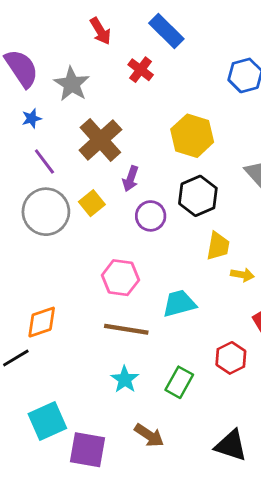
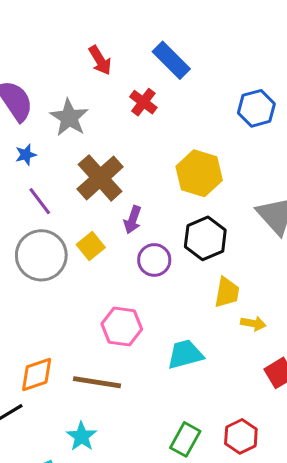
brown line: (126, 329) -> (97, 382), moved
red hexagon: (231, 358) -> (241, 436), moved
cyan star: (125, 379) -> (82, 436), moved

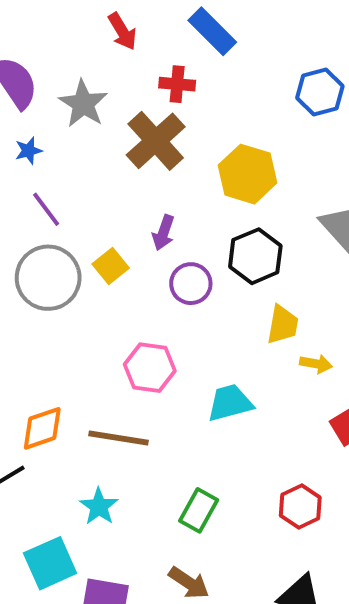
red cross: (143, 102) -> (177, 84), turned -32
brown cross: (100, 178) -> (156, 141), moved
green rectangle: (185, 439) -> (199, 510), moved

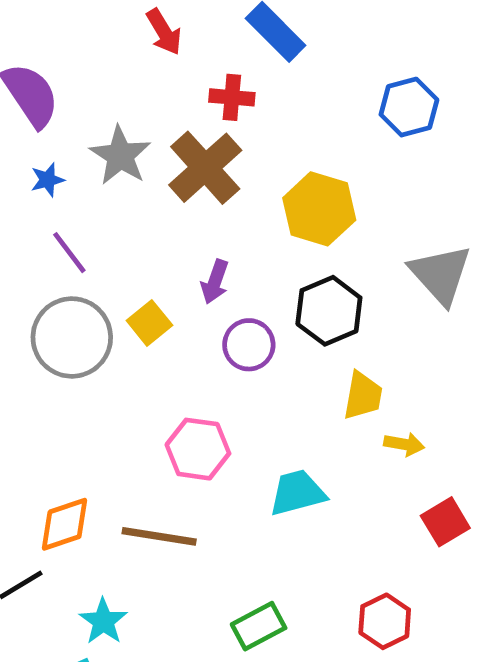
gray star: (83, 104) -> (120, 156), moved
cyan star: (99, 506) -> (103, 621), moved
green rectangle: (199, 510) -> (259, 626), turned 33

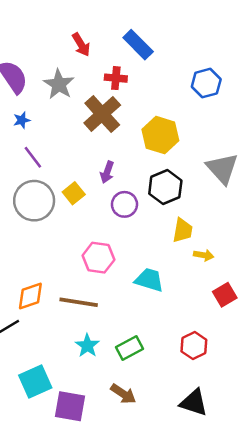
gray star: (120, 156) -> (59, 84), moved
cyan trapezoid: (297, 493) -> (149, 280), turned 32
cyan star: (103, 621) -> (87, 346), moved

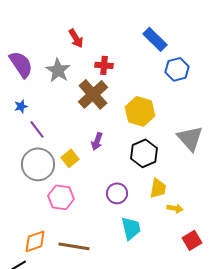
blue rectangle: (138, 45) -> (155, 39), moved
blue star: (22, 120) -> (21, 106), moved
purple circle: (124, 204) -> (117, 193), moved
pink hexagon: (98, 258) -> (61, 197), moved
cyan trapezoid: (149, 280) -> (131, 228), turned 60

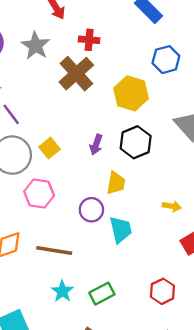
blue hexagon: (177, 69) -> (166, 60), moved
purple arrow: (97, 141) -> (96, 145), moved
yellow trapezoid: (158, 188) -> (116, 183), moved
purple circle: (117, 193) -> (91, 210), moved

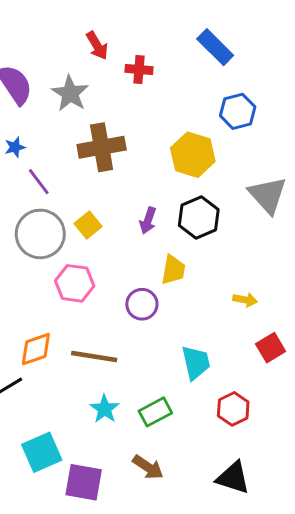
red cross: (89, 40) -> (139, 69), moved
brown cross: (76, 74) -> (102, 147), moved, turned 32
cyan trapezoid: (121, 230) -> (196, 363), moved

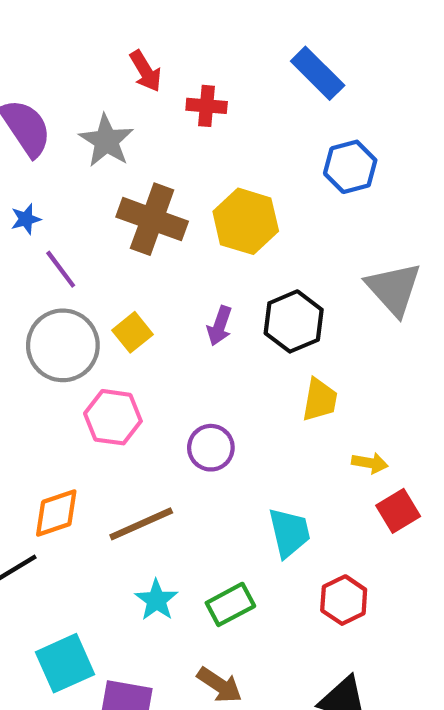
brown cross: (102, 147) -> (152, 219), turned 30
yellow hexagon: (193, 155) -> (246, 221), moved
yellow trapezoid: (173, 270) -> (320, 400), moved
yellow arrow: (245, 300) -> (370, 463), moved
brown line: (94, 357) -> (141, 524), turned -33

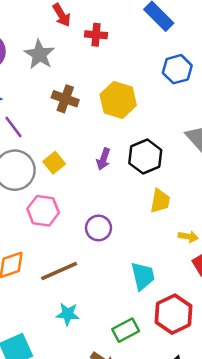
brown cross: (152, 219) -> (65, 99), size x0.7
cyan star: (156, 600) -> (68, 314), turned -30
red hexagon: (344, 600) -> (174, 314), size x1.4
green rectangle: (230, 604) -> (126, 330), moved

